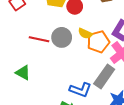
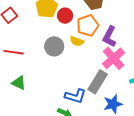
red line: (39, 39) -> (13, 52), moved
orange pentagon: (98, 42) -> (88, 26), moved

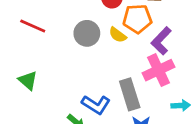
gray rectangle: (98, 82) -> (130, 94), turned -65
green triangle: (19, 83) -> (28, 80), moved

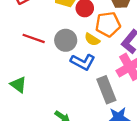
red line: (33, 26) -> (34, 38), moved
blue L-shape: (96, 105) -> (83, 62), moved

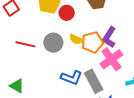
orange pentagon: (108, 24) -> (92, 42), moved
blue L-shape: (83, 62) -> (71, 78), moved

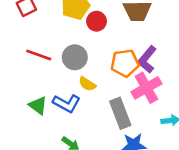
yellow semicircle: (76, 39) -> (87, 84), moved
blue L-shape: (71, 78) -> (67, 103), moved
green triangle: (17, 86) -> (38, 105), moved

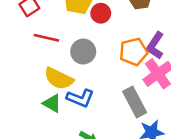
red line: (39, 55) -> (46, 38), moved
yellow semicircle: (87, 84) -> (59, 78), moved, size x1.6

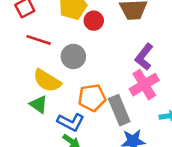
orange pentagon: (134, 52) -> (92, 98), moved
blue L-shape: (80, 98) -> (71, 122), moved

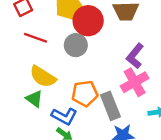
red circle: (94, 21) -> (88, 21), size x1.6
gray circle: (73, 56) -> (76, 45), moved

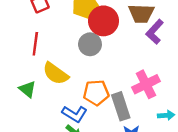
red line: (36, 38) -> (35, 44), moved, turned 75
purple L-shape: (135, 56) -> (155, 32), moved
green triangle: (34, 99) -> (27, 89), moved

